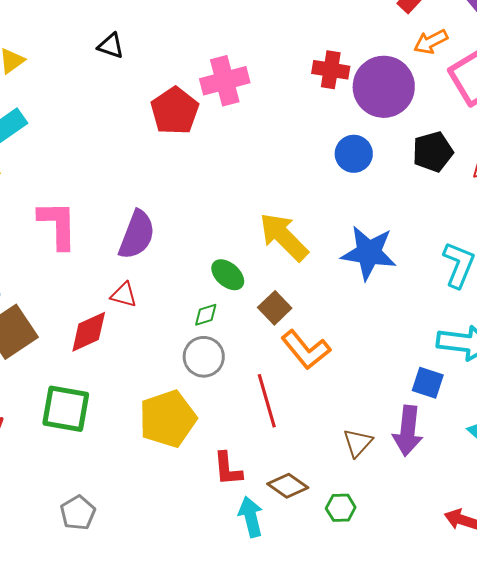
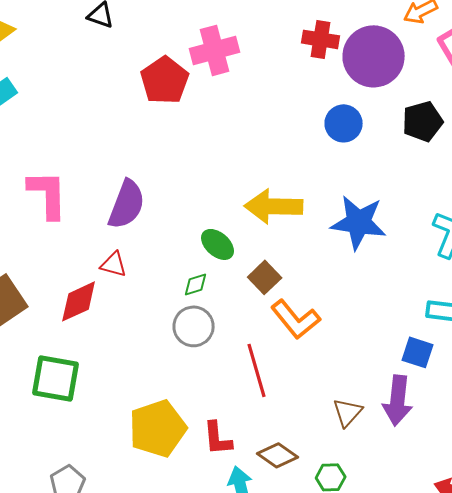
yellow arrow: (284, 237) -> (274, 206), turned -44
yellow pentagon: (168, 419) -> (158, 428), moved

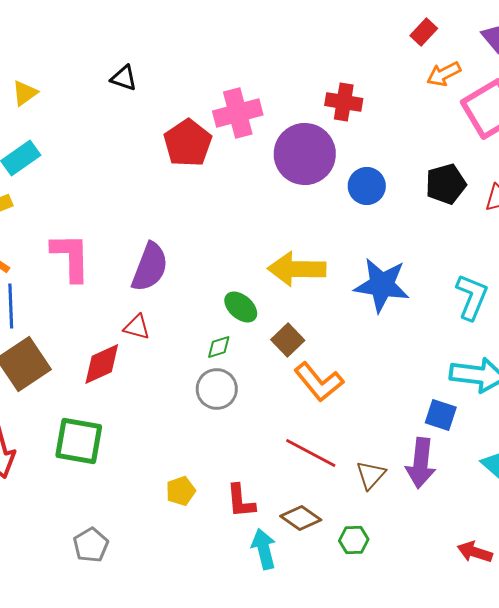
purple circle: (374, 56) -> (305, 154), moved
red line: (257, 370) -> (311, 453), moved, turned -46
yellow pentagon: (158, 428) -> (181, 491), size x0.5

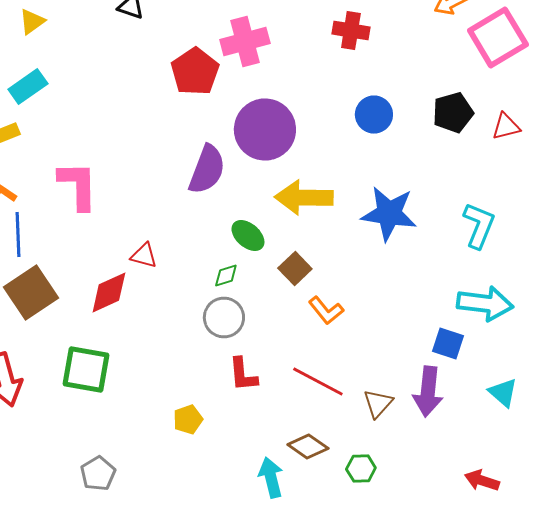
purple circle: (305, 154) -> (265, 130), moved
purple semicircle: (150, 267) -> (207, 170), moved
orange L-shape: (319, 382) -> (326, 310), size x0.7
red L-shape: (241, 501) -> (243, 374), moved

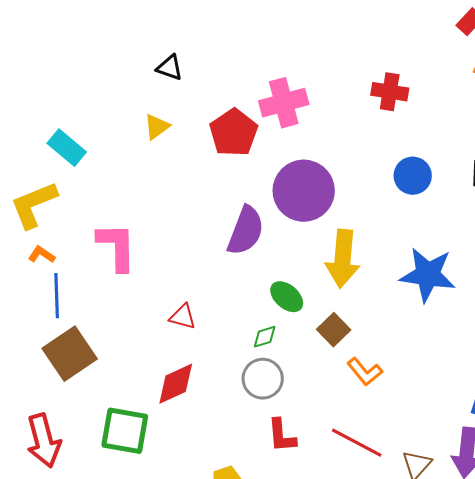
yellow triangle: (32, 22) -> (157, 127), moved
cyan rectangle: (28, 86) -> (67, 148), turned 75
yellow arrow: (304, 198) -> (343, 259), turned -86
red diamond: (109, 292) -> (176, 384), moved

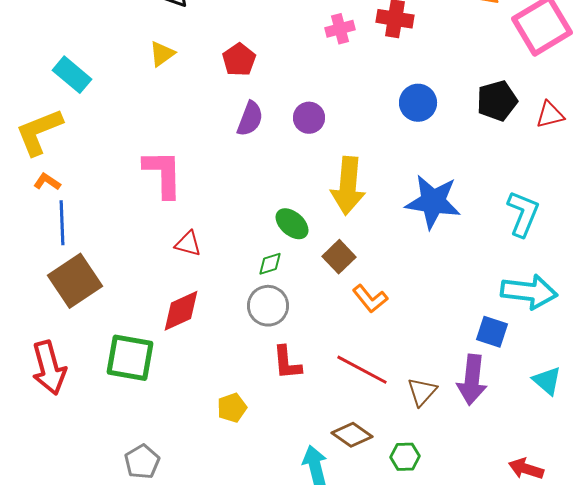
pink cross: (284, 103) -> (340, 29), moved, size x0.6
red pentagon: (234, 133) -> (239, 60), size x0.7
purple circle: (304, 191) -> (309, 118), size x0.5
purple semicircle: (246, 231) -> (250, 119), moved, size x0.7
pink L-shape: (117, 247) -> (163, 174), moved

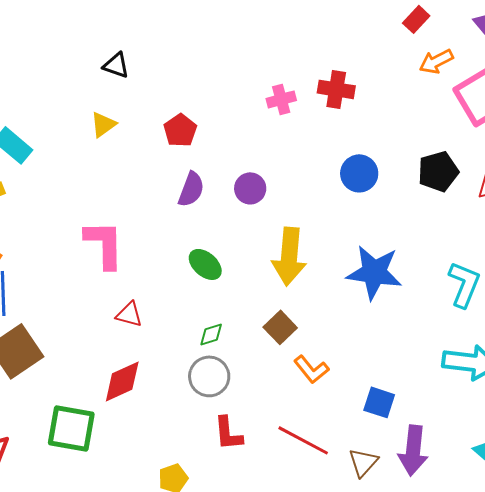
green ellipse: (292, 224) -> (205, 264), moved
blue square: (492, 332) -> (379, 402), moved

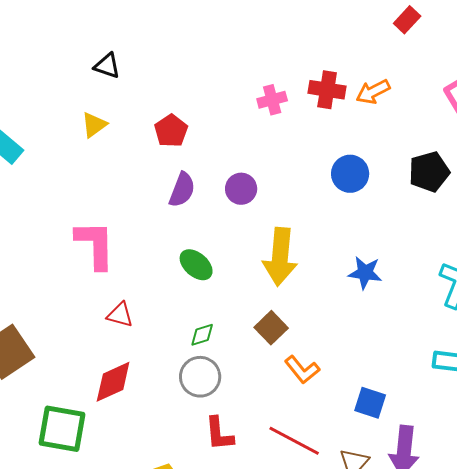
orange arrow: (436, 61) -> (373, 92), moved
blue star: (374, 272) -> (365, 273), size x0.6

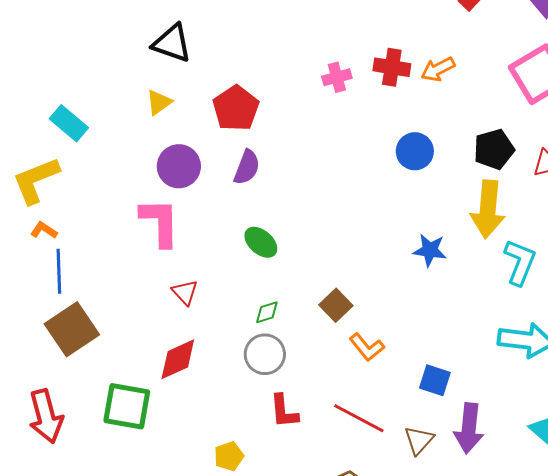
black triangle: (107, 66) -> (172, 43), size x1.5
red pentagon: (171, 131) -> (236, 108), size x1.4
purple circle: (241, 189) -> (179, 166), moved, size x1.4
yellow arrow: (280, 257) -> (488, 209), moved
red triangle: (120, 315) -> (185, 292), turned 32

